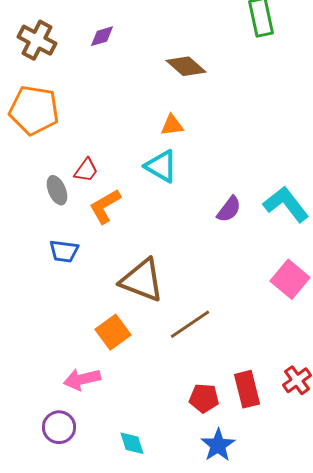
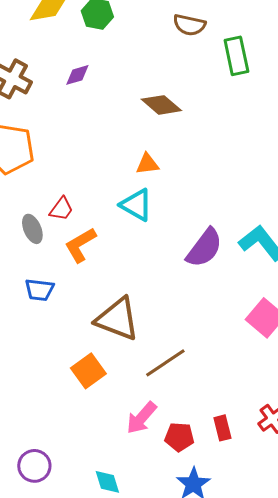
purple semicircle: (229, 209) -> (204, 248), size x1.5
pink arrow: (82, 379) -> (141, 418), moved, turned -36
red rectangle: (247, 389) -> (222, 428), size x0.7

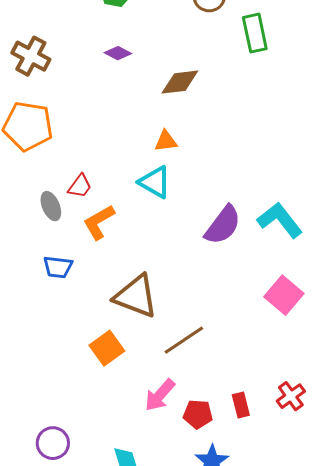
purple diamond: (77, 75) -> (118, 53), moved, turned 44
brown diamond: (161, 105) -> (180, 82), turned -48

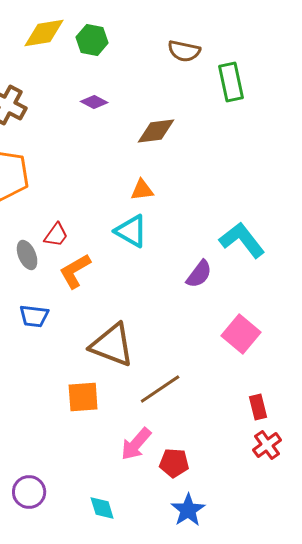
cyan L-shape: (280, 220) -> (242, 240), moved
purple semicircle: (223, 225) -> (199, 274), size x0.7
pink square: (284, 295) -> (241, 334), moved
orange square: (107, 348) -> (83, 397), turned 32
red rectangle: (241, 405) -> (258, 407), moved

